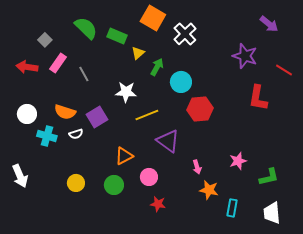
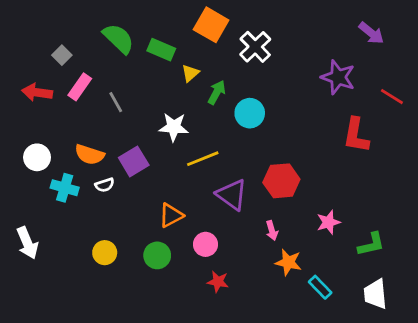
red hexagon: (200, 109) -> (281, 181), moved
cyan rectangle: (232, 208) -> (320, 287), turned -54

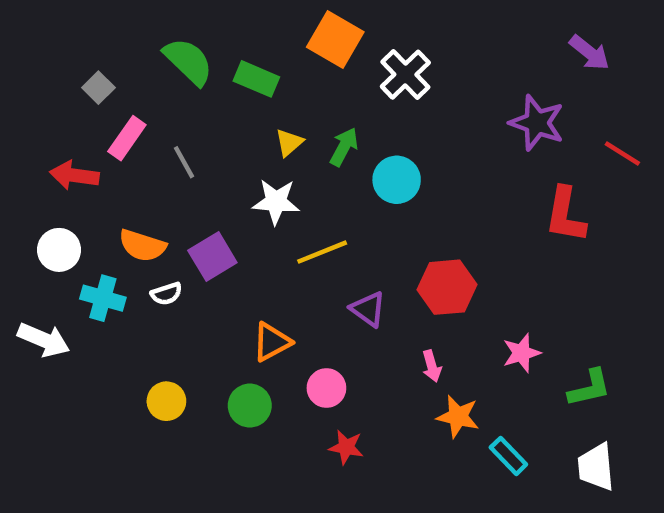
yellow triangle: (190, 73) -> (289, 142), moved
red arrow: (37, 92) -> (74, 175), moved
purple triangle: (232, 195) -> (368, 309), size x0.7
white arrow: (27, 243) -> (44, 340), moved, turned -44

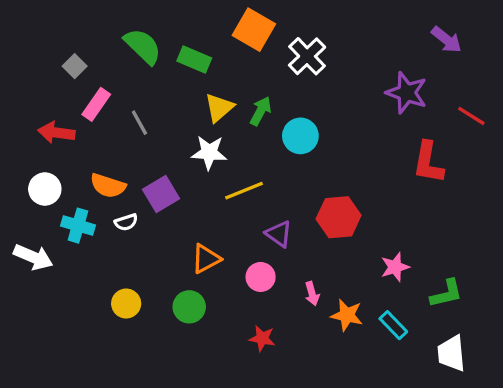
yellow triangle: (289, 142) -> (219, 108), size x1.4
pink arrow: (432, 366) -> (312, 294), moved
pink circle: (326, 388) -> (261, 277), moved
cyan rectangle: (508, 456) -> (393, 325), moved

